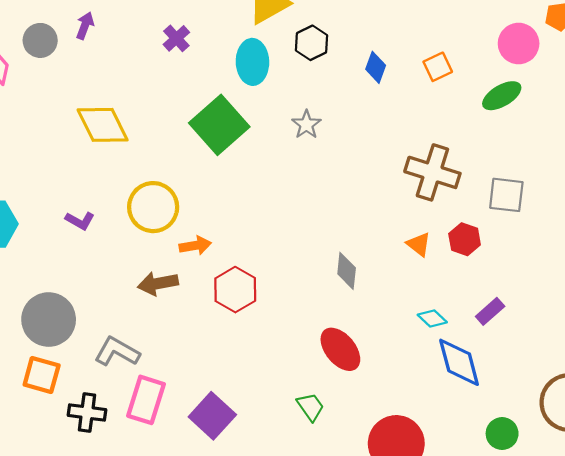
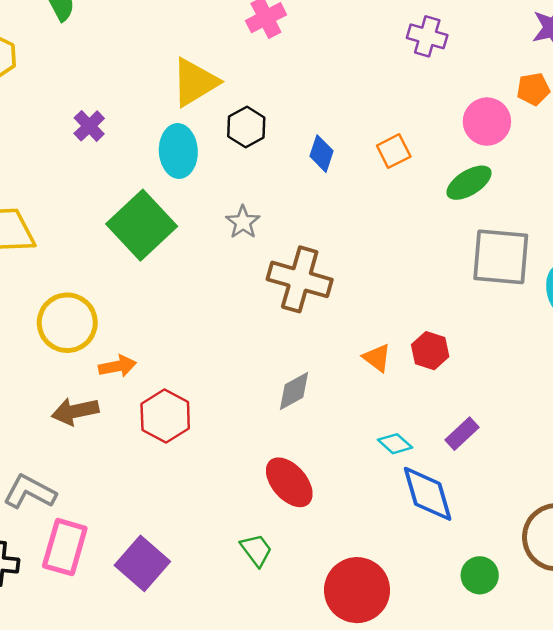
brown cross: (432, 172) -> (300, 279), moved
gray square: (506, 195) -> (501, 257), moved, size x1.4
gray diamond: (347, 271) -> (294, 391), turned 57

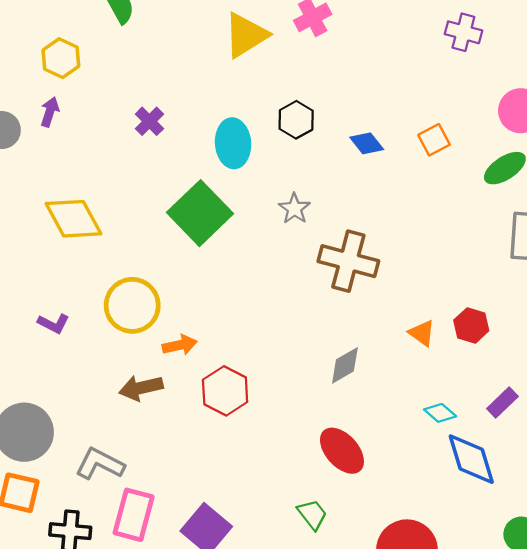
yellow triangle: (195, 82) -> (246, 35), moved
blue diamond: (322, 154) -> (367, 143), turned -56

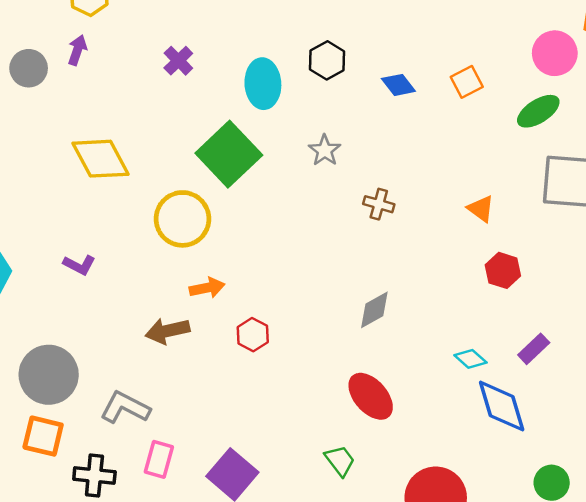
brown cross: (348, 261) -> (379, 204), size x0.5
yellow circle: (132, 305) -> (182, 219), moved
orange triangle: (422, 333) -> (481, 209), moved
red hexagon: (225, 391) -> (253, 335), size x0.7
pink rectangle: (134, 515) -> (159, 459), size x0.7

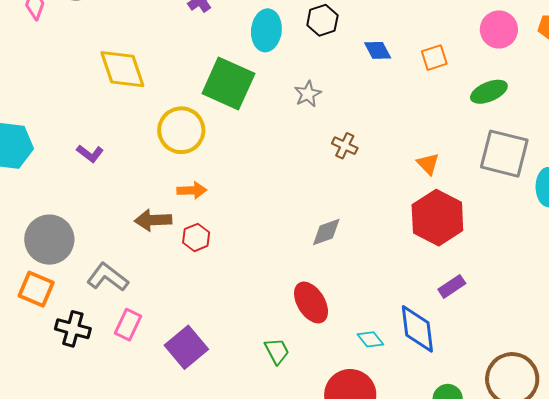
pink circle: (555, 53) -> (499, 29), moved
green square: (229, 154) -> (228, 83), turned -32
red hexagon: (503, 270) -> (437, 218), size x1.8
red hexagon: (253, 335) -> (196, 237), moved
cyan diamond: (470, 359) -> (370, 339), moved

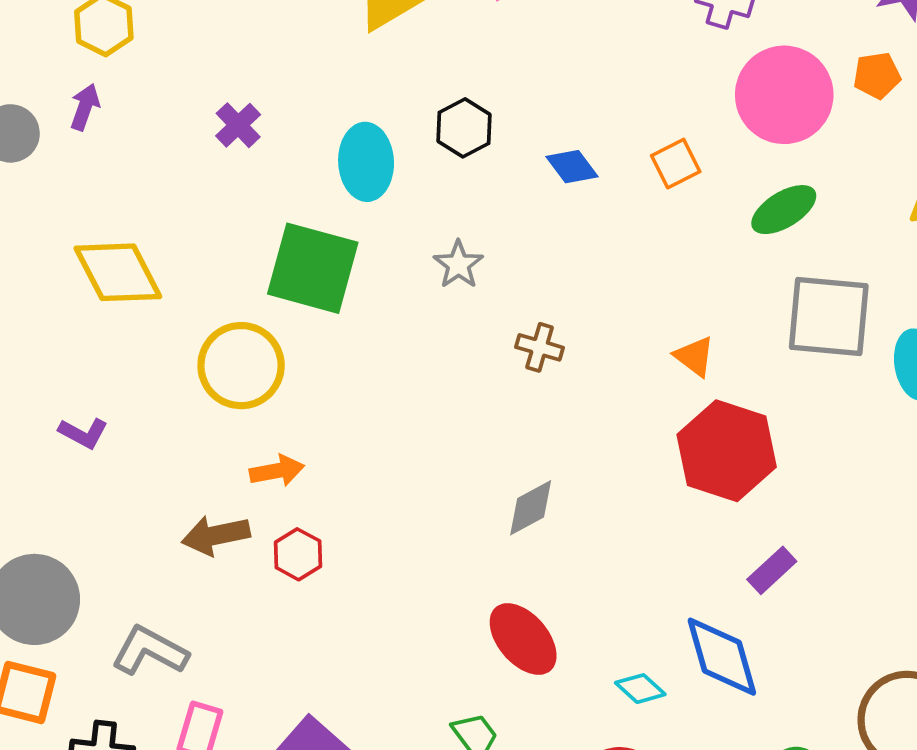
pink circle: (499, 29) -> (784, 95), size x1.4

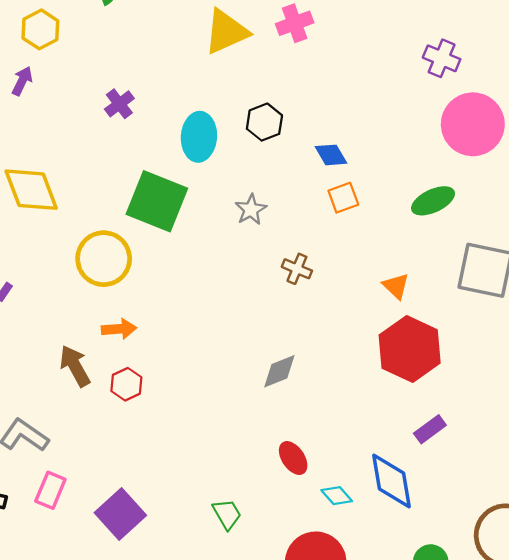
orange square: (676, 164) -> (343, 198), moved
green ellipse: (784, 210) -> (433, 201), moved
brown arrow: (216, 535) -> (75, 366), turned 66
red ellipse: (523, 639) -> (293, 458), moved, size x0.7

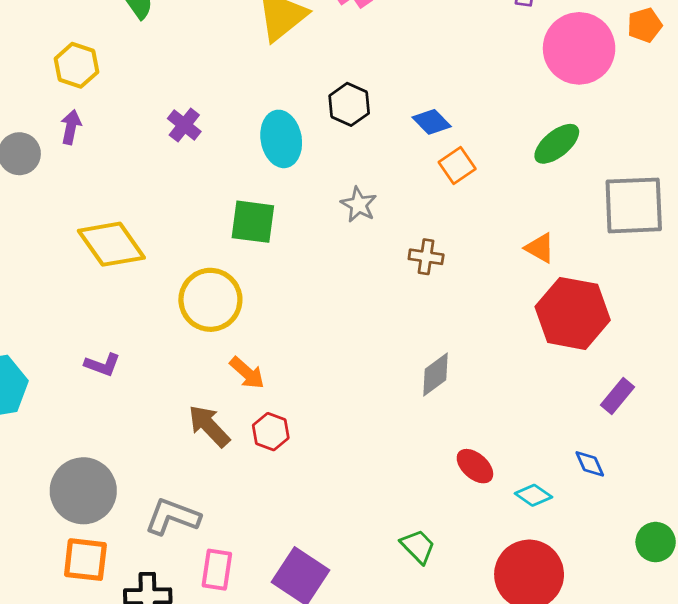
green square: (157, 201) -> (253, 222), size x0.7
orange arrow: (119, 329) -> (247, 373), turned 60
blue diamond: (392, 481) -> (590, 464), size x0.5

